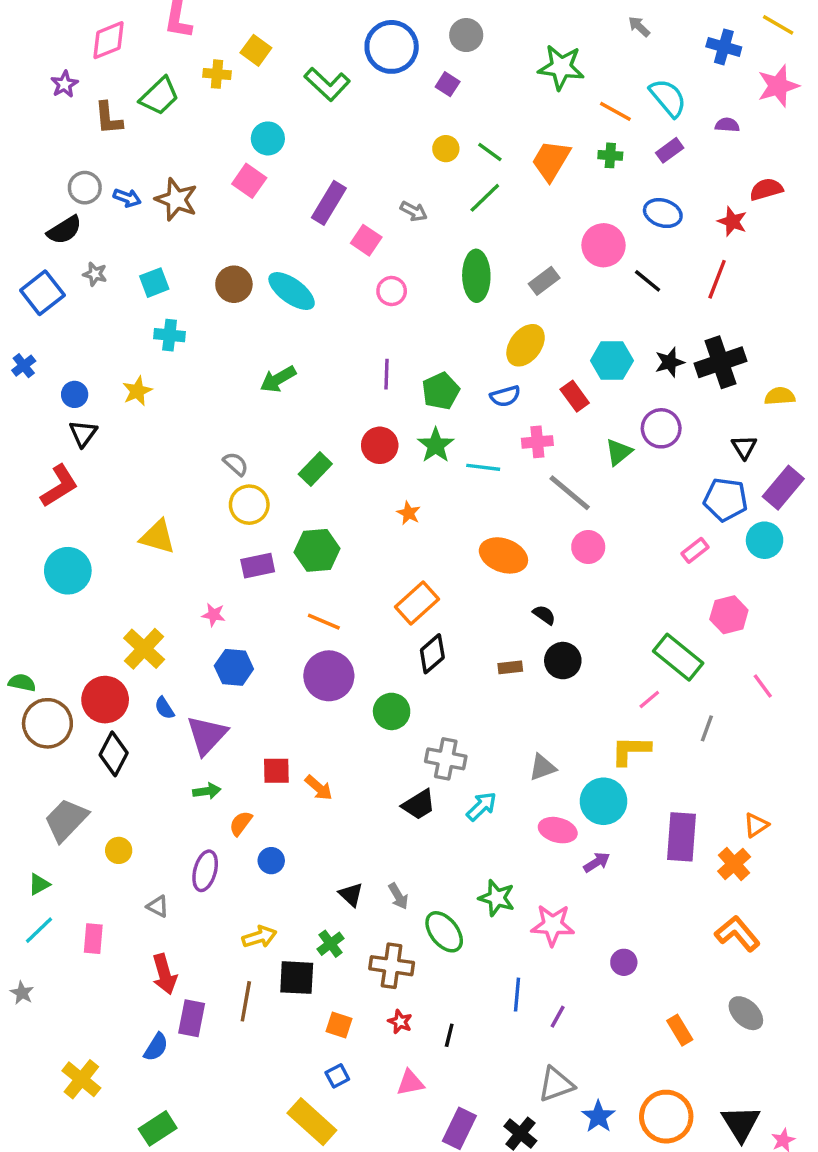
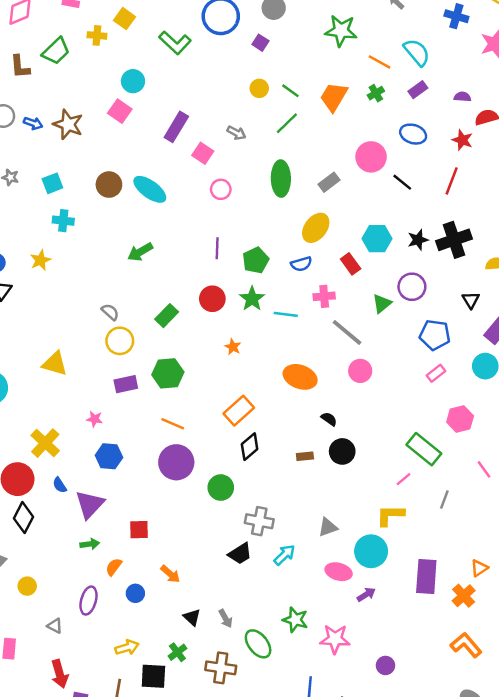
purple semicircle: (727, 125) -> (462, 97), moved
green cross: (610, 155) -> (376, 93), turned -35
blue pentagon: (726, 500) -> (435, 335), moved
orange arrow: (319, 788) -> (170, 574), moved

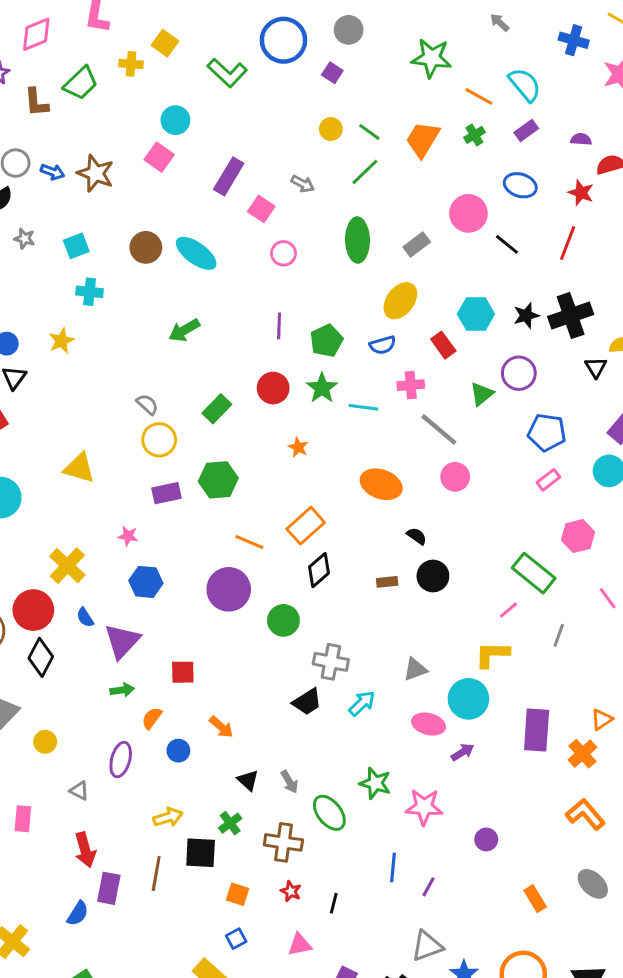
black triangle: (471, 300) -> (596, 367), moved
orange line: (173, 424) -> (249, 542), moved

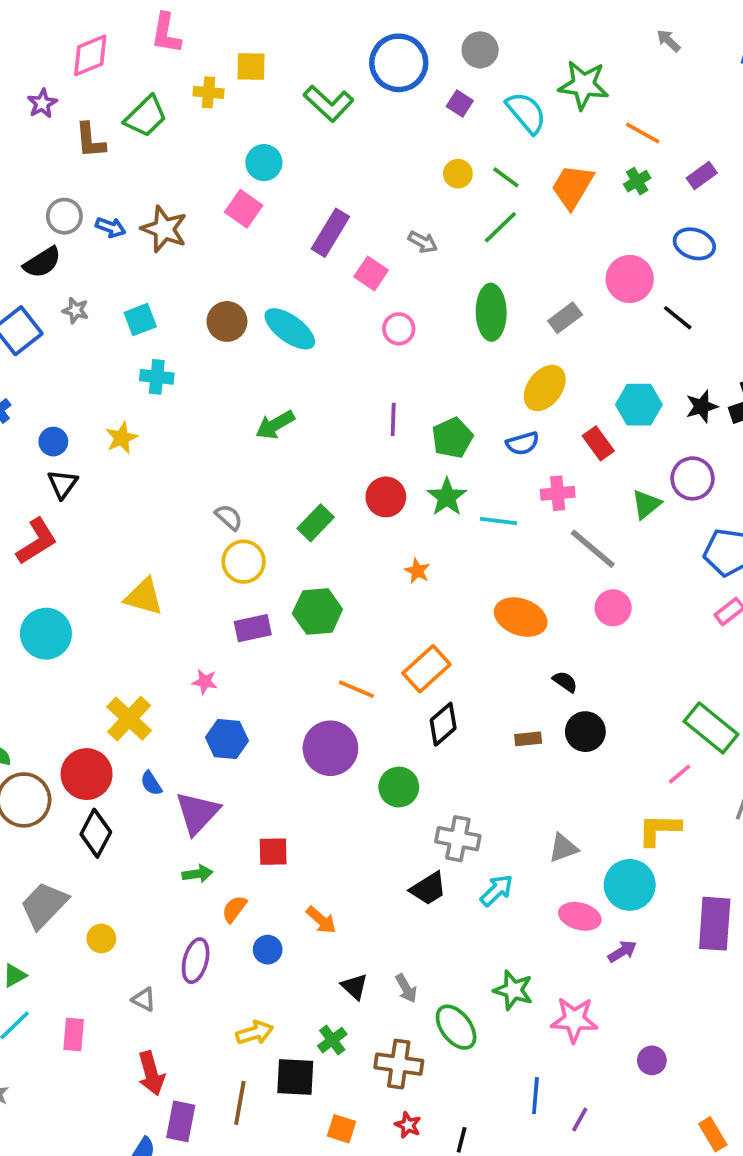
yellow square: (165, 43) -> (251, 67), turned -35
cyan semicircle: (525, 85) -> (526, 113), moved

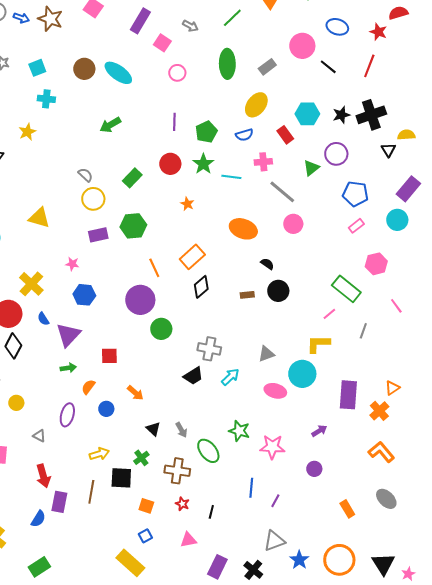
orange line: (356, 689) -> (154, 268), turned 42
green circle: (399, 787) -> (161, 329), moved
purple arrow: (622, 951) -> (319, 431), moved

